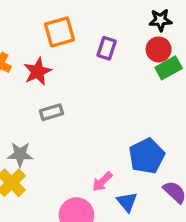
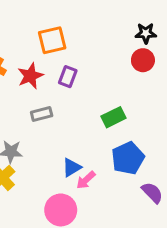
purple rectangle: (107, 48) -> (68, 77), moved
green rectangle: (169, 68) -> (113, 117), moved
blue triangle: (127, 202) -> (72, 168), moved, turned 36

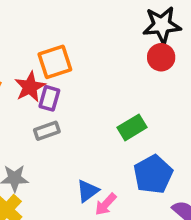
black star: (146, 33) -> (162, 25), size x1.5
orange square: (52, 40) -> (55, 62), moved
purple rectangle: (68, 77) -> (49, 98), moved

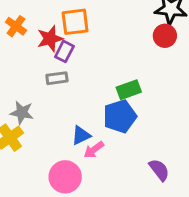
blue pentagon: (153, 174) -> (120, 116), moved

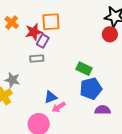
green rectangle: (129, 90) -> (84, 69), turned 42
blue pentagon: (120, 116) -> (91, 89), moved
purple semicircle: (159, 170) -> (103, 110), moved, turned -56

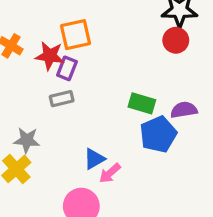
red star: (34, 32) -> (50, 56), turned 30
purple semicircle: (103, 110) -> (184, 110), moved

